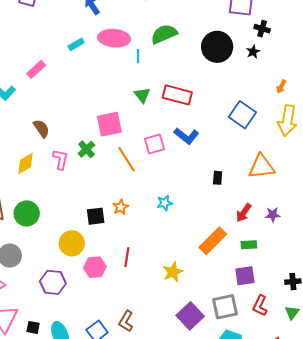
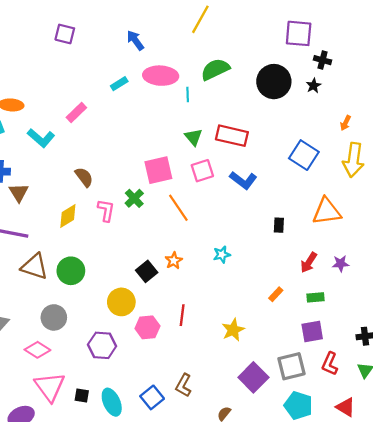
pink square: (154, 144) -> (202, 171), moved
black square: (96, 216) -> (147, 271), turned -30
orange rectangle: (213, 241) -> (276, 294), size x0.5

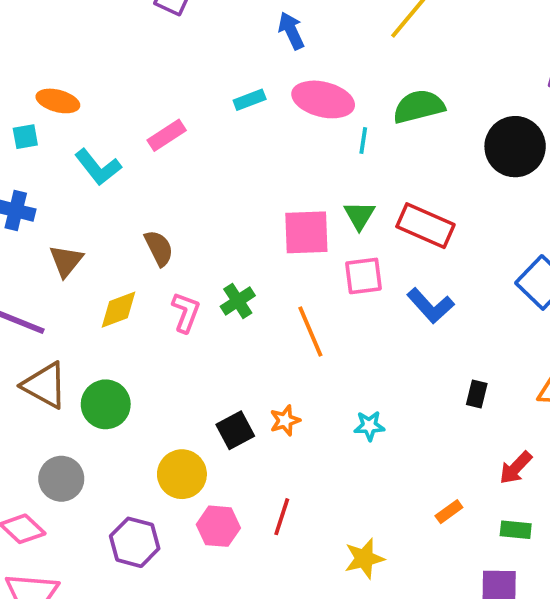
pink square: (158, 170) -> (306, 232), moved
brown triangle: (19, 192) -> (66, 261), moved

